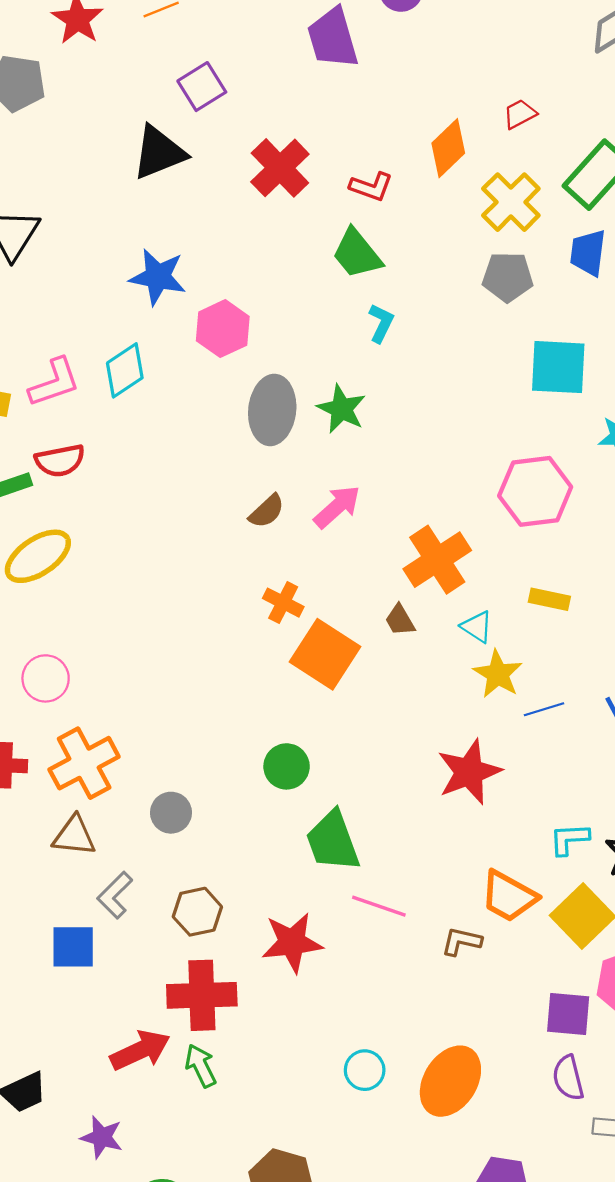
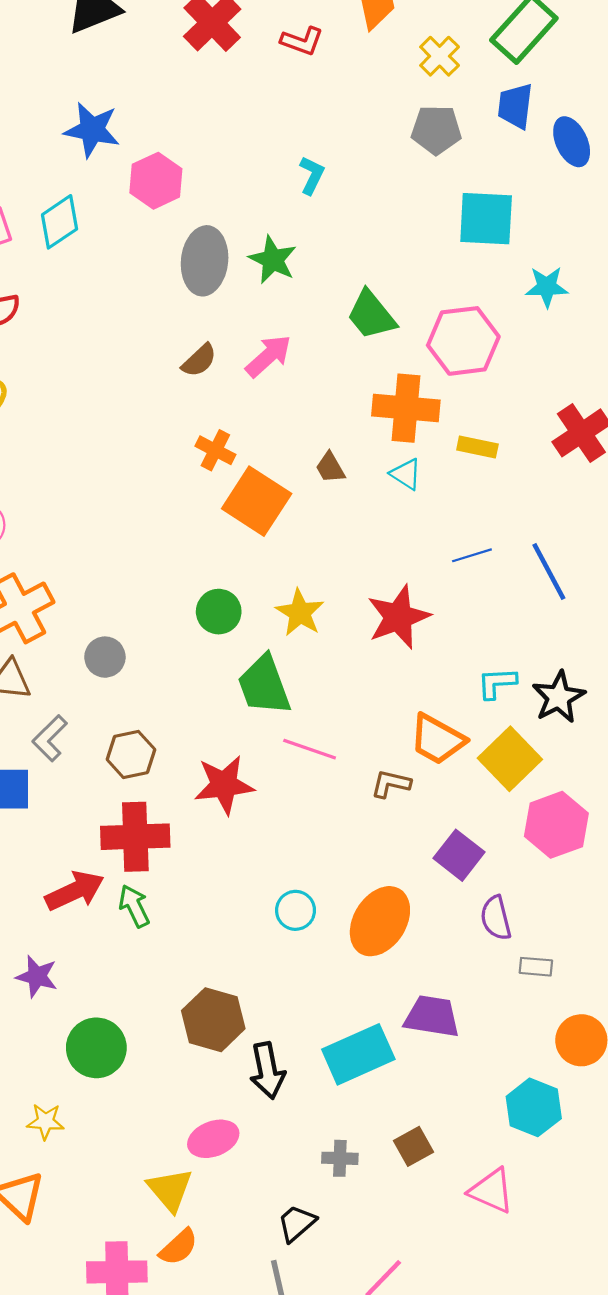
yellow cross: (511, 202) -> (440, 56), size x0.7
green trapezoid: (357, 254) -> (371, 315), moved
orange cross: (437, 560) -> (406, 408), moved, turned 38
yellow star: (498, 674) -> (300, 613), moved
purple square: (568, 1014) -> (459, 855), moved, turned 33

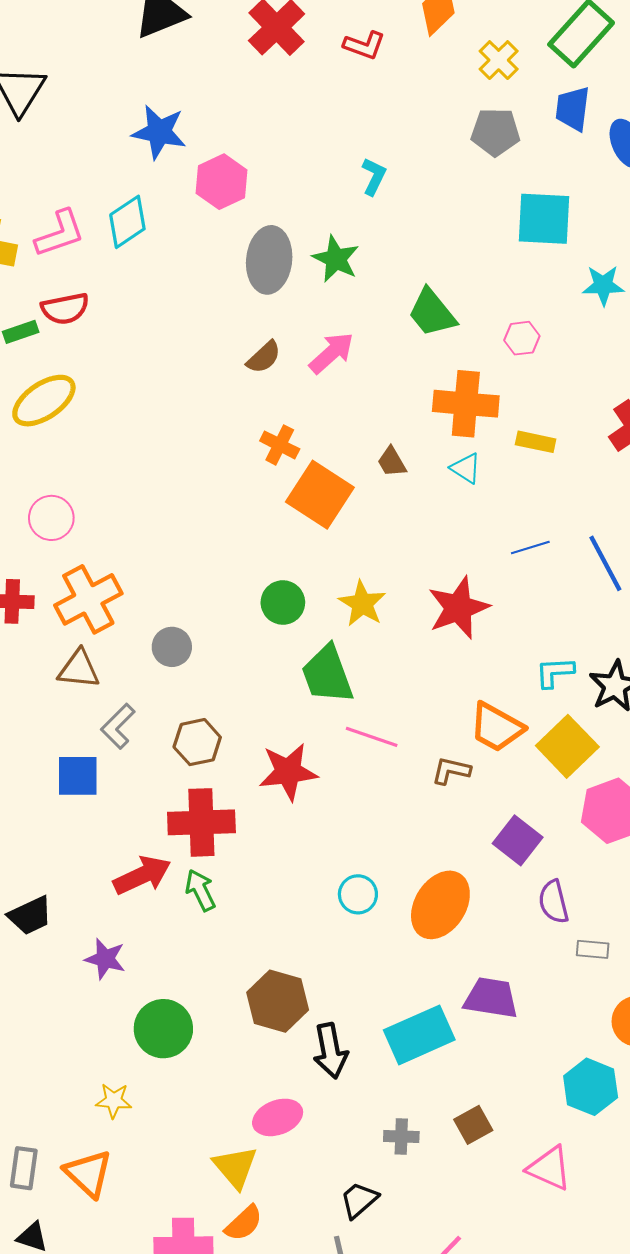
pink hexagon: (463, 341) -> (522, 338), size x0.5

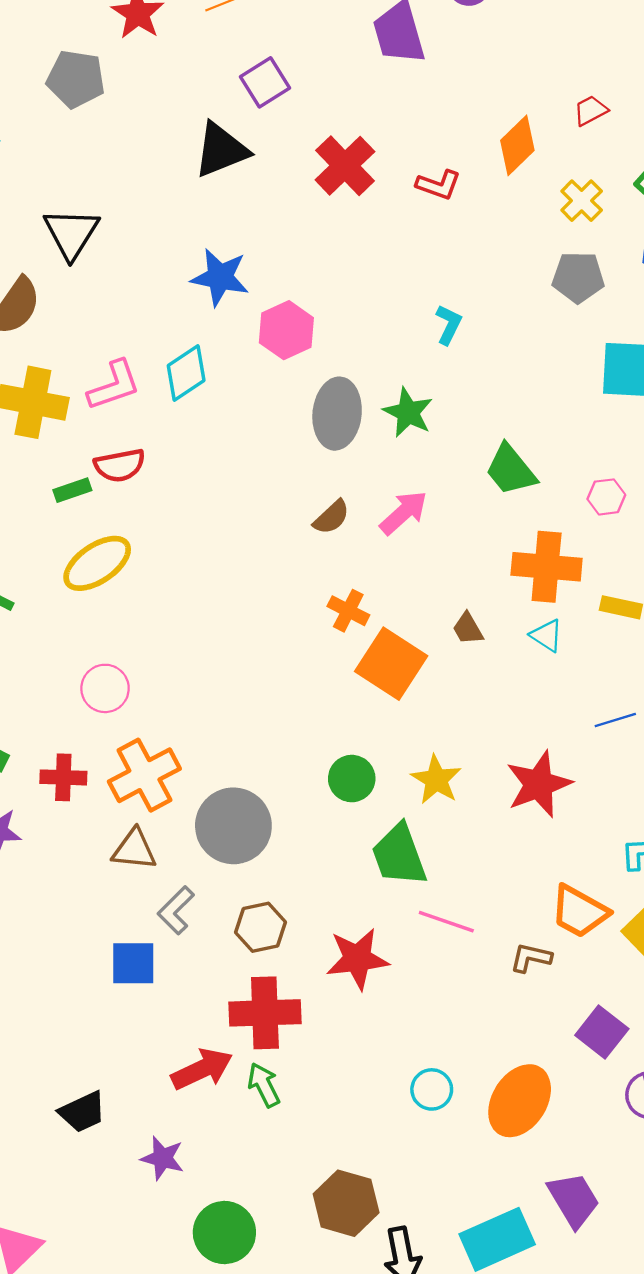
gray circle: (172, 647) -> (233, 826), size x1.8
purple trapezoid: (491, 998) -> (574, 1200), turned 50

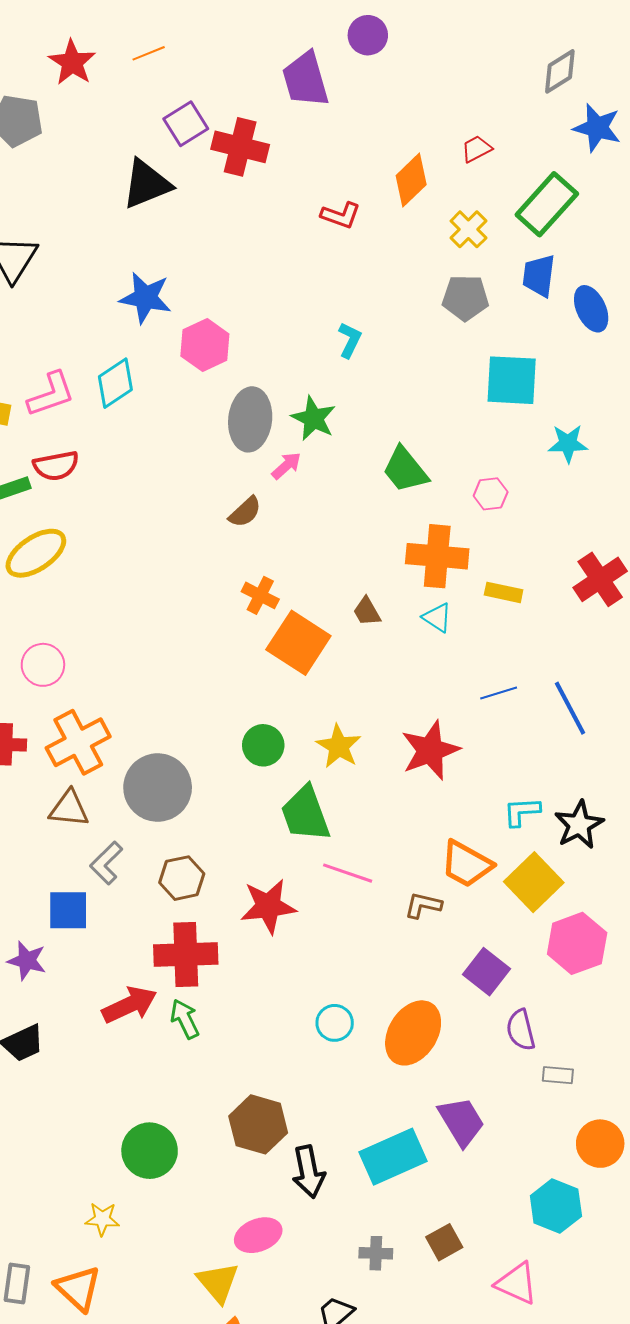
red cross: (345, 166) -> (240, 147), moved, turned -32
pink arrow: (404, 513) -> (286, 466), moved, size x0.7
purple star: (162, 1158) -> (27, 961), moved

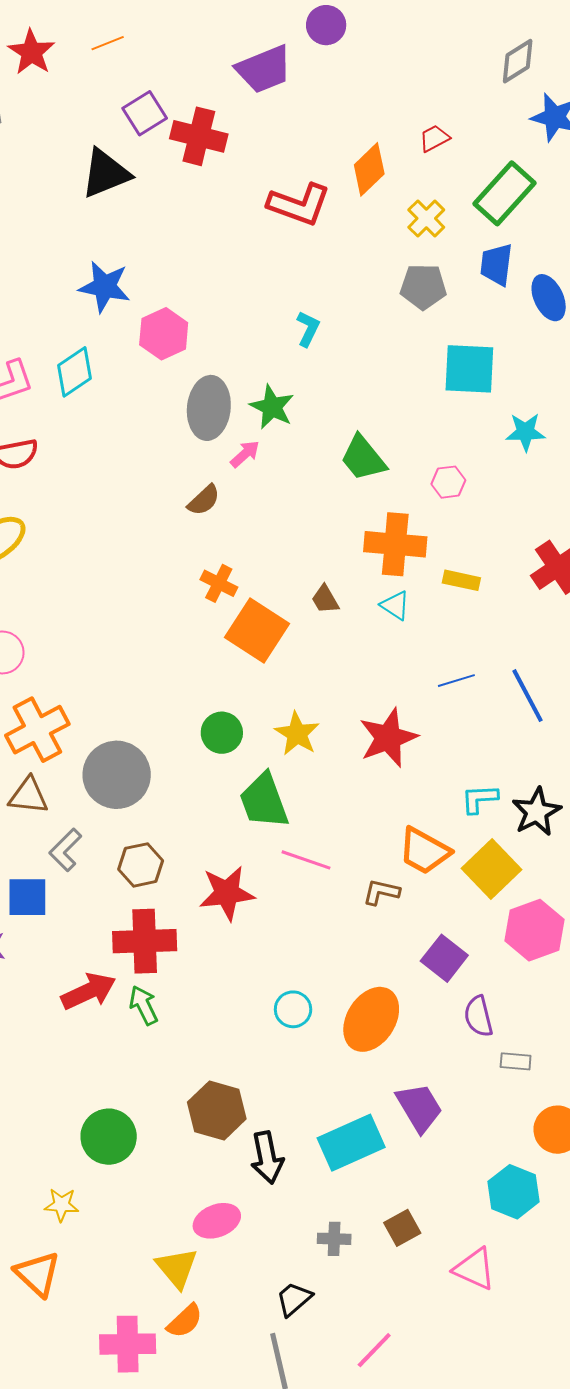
purple trapezoid: (305, 79) -> (264, 69), turned -96
red L-shape: (341, 215) -> (299, 204), size x1.6

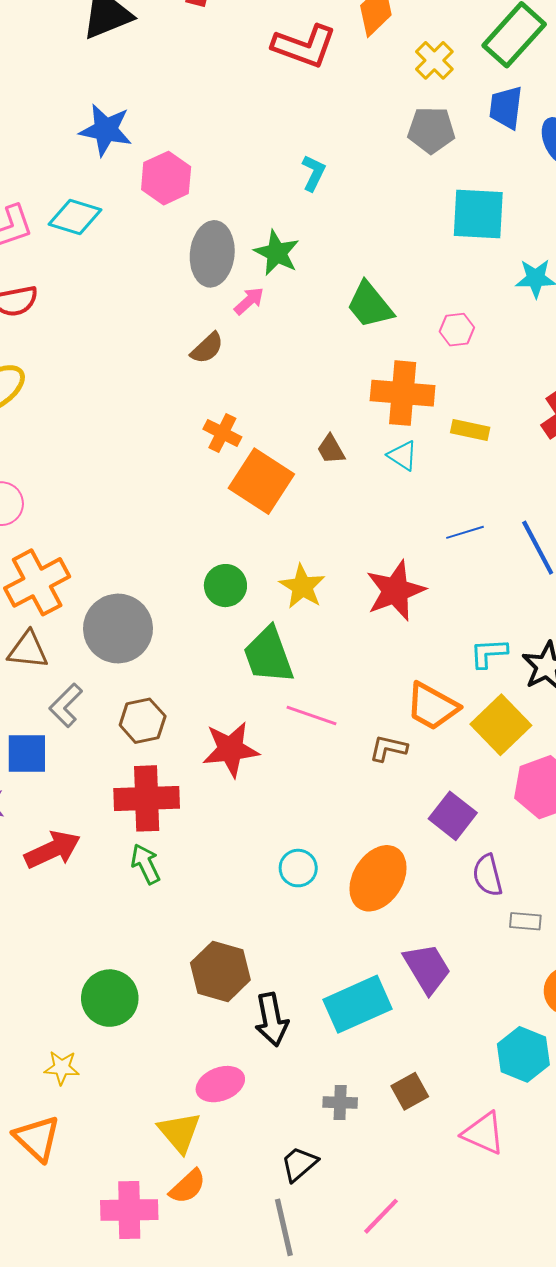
cyan diamond: (75, 372) -> (75, 217), turned 51
red arrow: (89, 991) -> (52, 850), moved

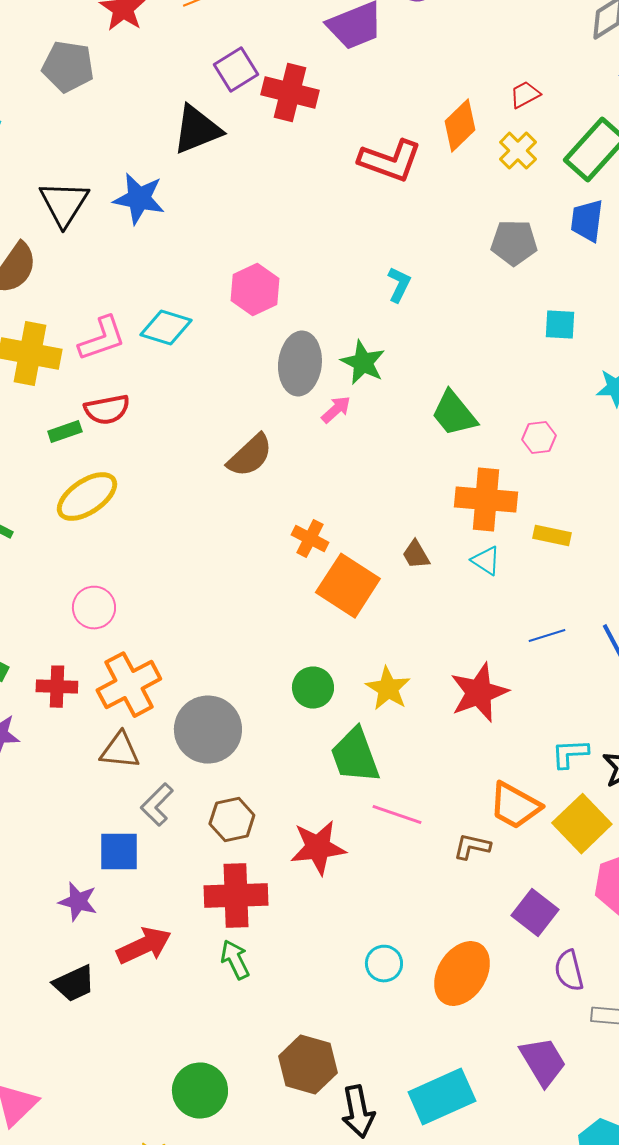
yellow cross: (434, 60) -> (518, 151), moved
blue star: (106, 130) -> (139, 199), moved
cyan square: (478, 214) -> (560, 325), size x0.6
brown semicircle: (207, 348) -> (250, 456), moved, size x1.4
purple trapezoid: (427, 968) -> (543, 1062), moved

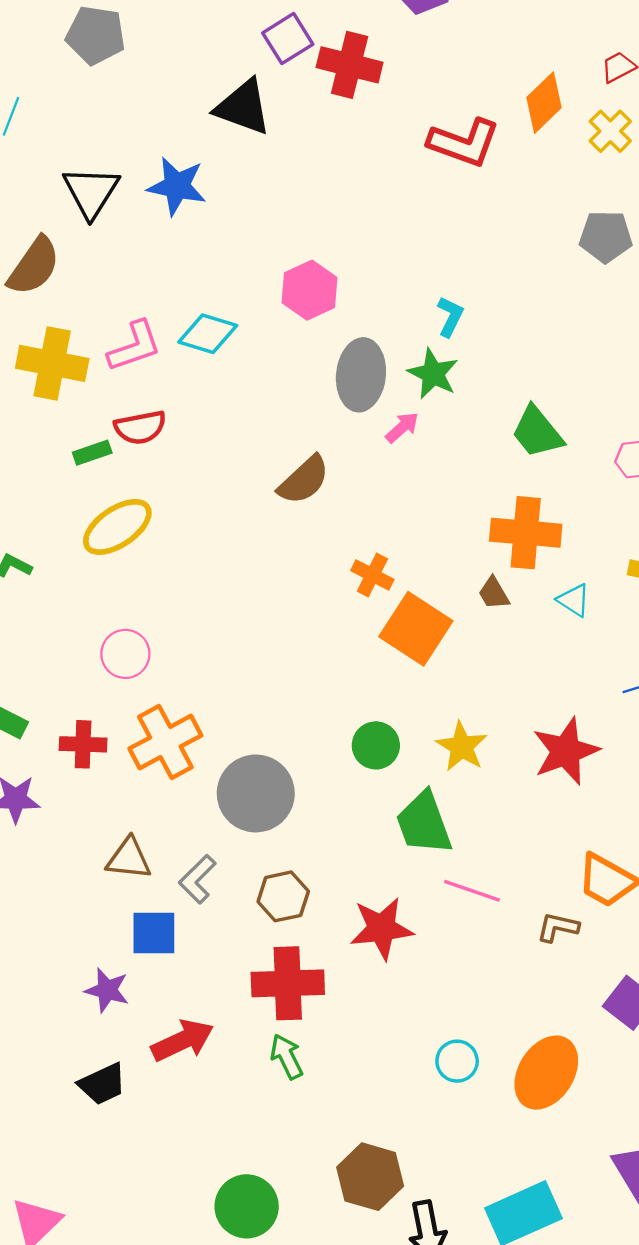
black triangle: (197, 130) -> (243, 107), turned 42
cyan L-shape: (399, 285) -> (450, 316), moved
orange cross: (486, 500) -> (526, 533), moved
brown triangle: (120, 751) -> (129, 859), moved

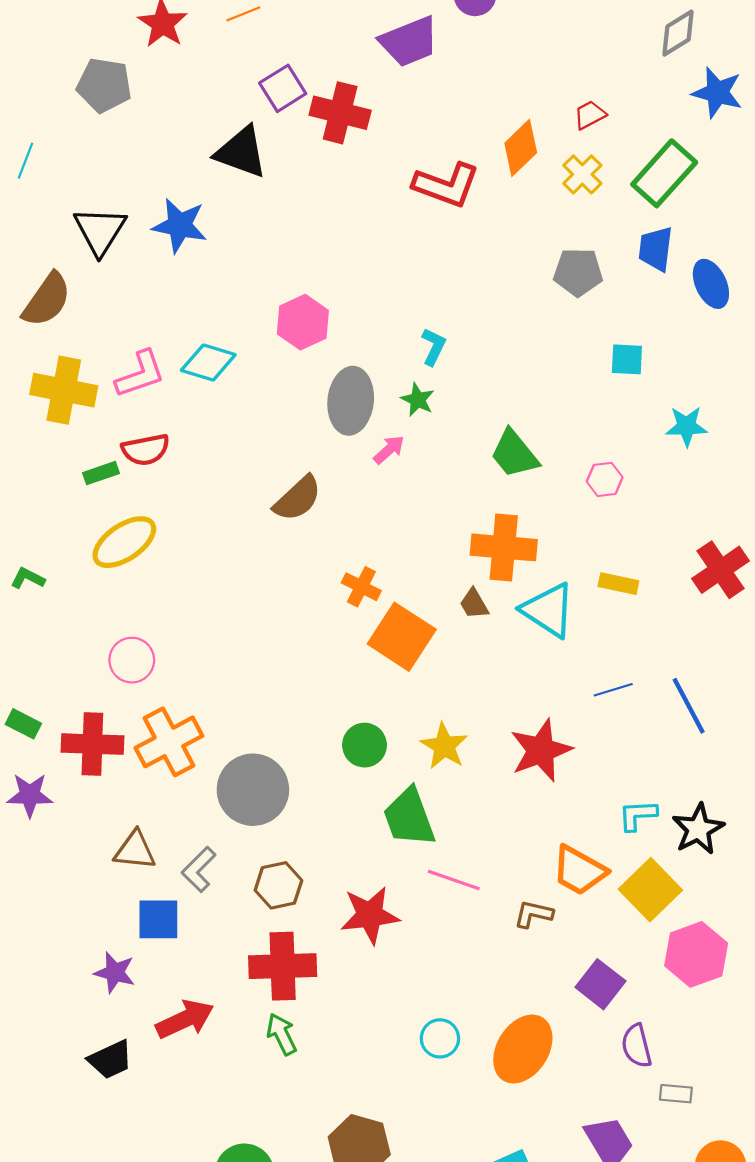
green star: (433, 374) -> (418, 400), size x0.7
cyan triangle: (574, 600) -> (548, 610), size x1.8
red cross: (83, 744) -> (92, 744), size x1.4

